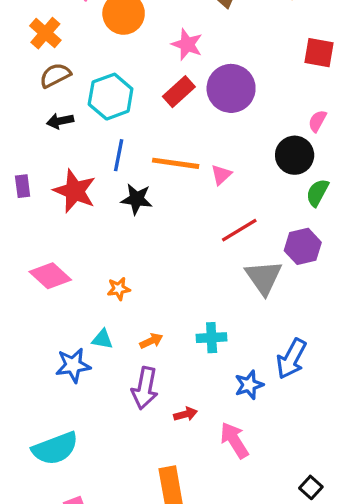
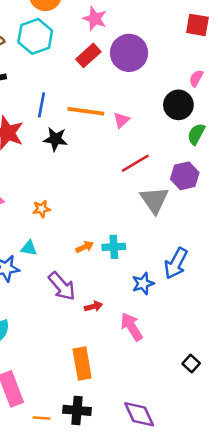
cyan hexagon: (111, 97) -> (35, 36), moved
orange arrow: (151, 341) -> (85, 247), moved
purple arrow: (145, 388) -> (62, 286), turned -52

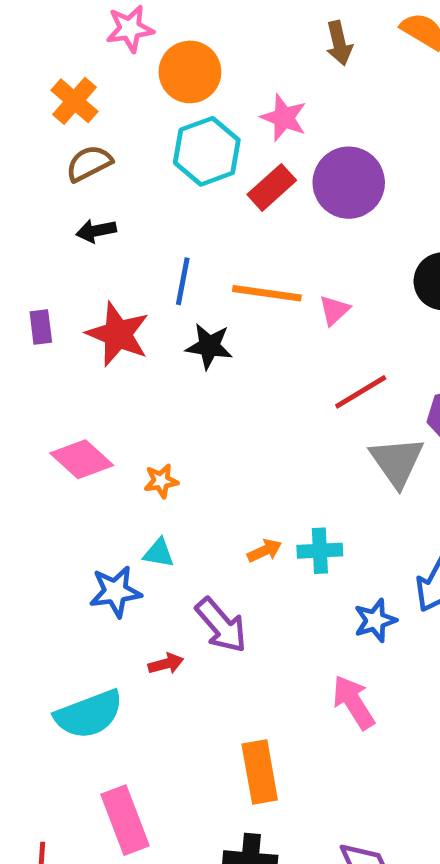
cyan hexagon: (35, 36) -> (207, 151), moved
orange star: (42, 209) -> (161, 481), moved
red arrow: (93, 306) -> (166, 664), moved

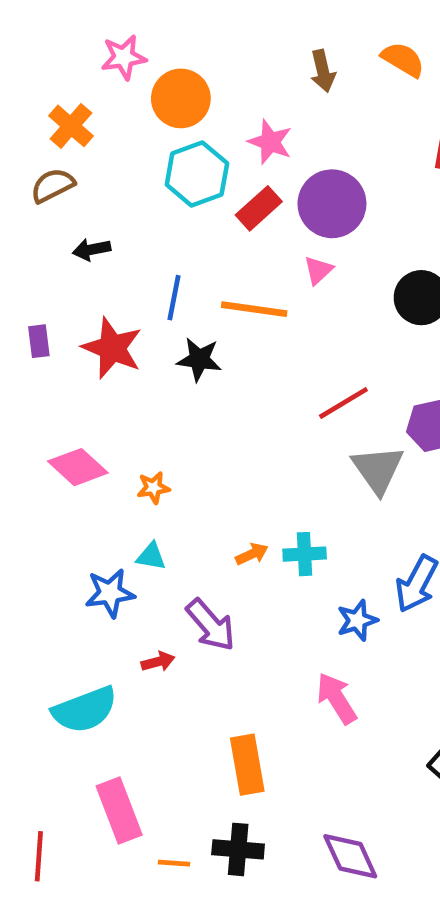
brown semicircle: (89, 163) -> (53, 185), moved
pink triangle: (334, 310) -> (318, 270), moved

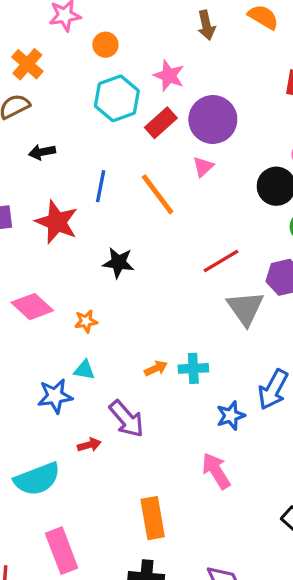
orange circle: (181, 98) -> (105, 45), size x0.6
orange line: (254, 309) -> (158, 194), turned 45
black star: (199, 359) -> (118, 263), moved

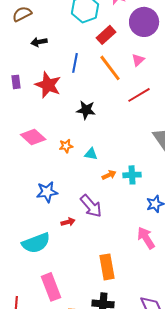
red rectangle: (161, 123) -> (106, 35), moved
pink triangle: (203, 167) -> (138, 60), moved
red line: (221, 261) -> (139, 95), moved
cyan triangle: (84, 370) -> (91, 154), moved

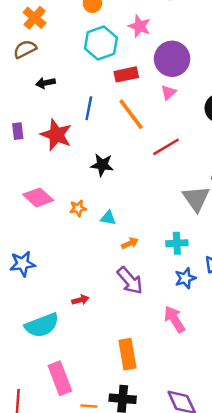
red rectangle: (106, 35) -> (126, 74), turned 30
pink triangle: (138, 60) -> (168, 93), moved
cyan cross: (132, 175) -> (177, 243), moved
blue star: (47, 192) -> (23, 264), moved
purple arrow: (91, 206) -> (130, 281), moved

